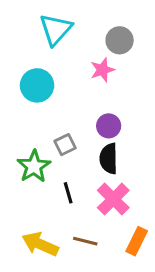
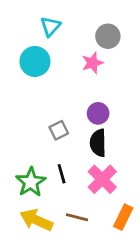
cyan triangle: (56, 29) -> (50, 26), size x0.7
cyan circle: (37, 85) -> (35, 61), moved
green star: (34, 166) -> (31, 182), moved

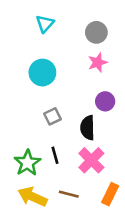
cyan circle: (35, 61) -> (42, 73), moved
pink star: (92, 63) -> (98, 62), moved
purple circle: (98, 113) -> (105, 101), moved

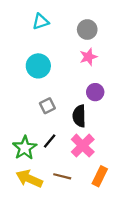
cyan triangle: (45, 24) -> (41, 22), turned 30
black line: (55, 155) -> (50, 141), turned 56

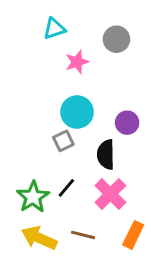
pink star: (88, 57) -> (77, 62), moved
cyan circle: (38, 66) -> (77, 112), moved

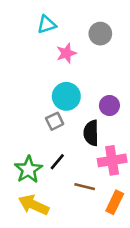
pink cross: (110, 194) -> (112, 160), moved, turned 36
brown line: (83, 235) -> (85, 187), moved

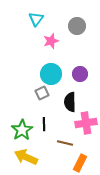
cyan triangle: (47, 24) -> (36, 19), turned -35
purple circle: (109, 106) -> (80, 74), moved
black line: (57, 162) -> (44, 124), turned -40
orange rectangle: (115, 202) -> (80, 163), moved

